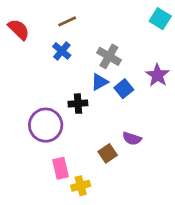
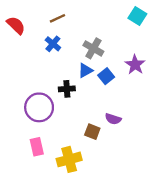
brown square: (108, 153) -> (92, 132), turned -35
pink rectangle: (60, 168) -> (37, 147), moved
yellow cross: (81, 186) -> (69, 159), size x1.5

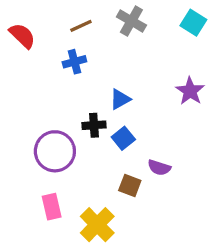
blue cross: (53, 44) -> (74, 62), turned 35
gray cross: (93, 48) -> (131, 21), moved
blue square: (106, 76) -> (123, 138), moved
yellow cross: (69, 159) -> (97, 225), turned -30

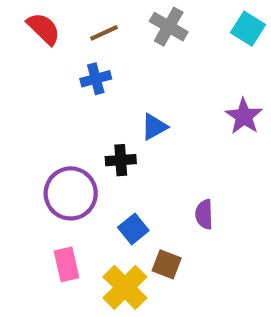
red semicircle: (22, 36) -> (44, 29), moved
blue square: (123, 138) -> (133, 229), moved
purple semicircle: (159, 168) -> (204, 214), turned 70
brown square: (130, 186) -> (167, 264), moved

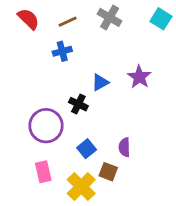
purple star: (244, 116) -> (139, 77), moved
black cross: (121, 160) -> (78, 104), turned 30
purple semicircle: (204, 214) -> (124, 147), moved

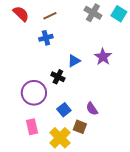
gray cross: (110, 17) -> (93, 13), moved
purple semicircle: (124, 147) -> (92, 109), turned -32

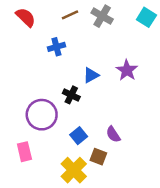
gray cross: (93, 13) -> (102, 16), moved
brown line: (50, 16) -> (70, 15), moved
pink rectangle: (32, 127) -> (24, 152), moved

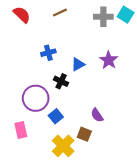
gray cross: (102, 16) -> (103, 17), moved, turned -30
blue cross: (56, 47) -> (48, 53), moved
blue square: (79, 136) -> (56, 116), moved

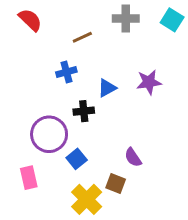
brown line: (60, 13) -> (82, 37), moved
gray cross: (103, 17) -> (126, 18), moved
purple star: (109, 60) -> (149, 82), turned 30
black cross: (61, 81) -> (84, 111), turned -32

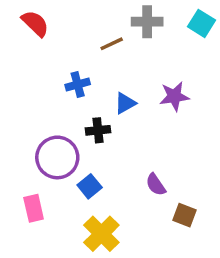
brown line: (82, 37) -> (112, 44), moved
brown square: (116, 183) -> (185, 215), moved

